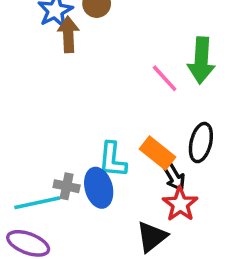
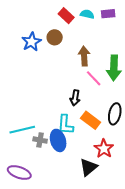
brown arrow: (68, 34) -> (84, 56), moved
black arrow: (174, 177) -> (75, 98), moved, turned 42
cyan line: (37, 203) -> (22, 130), moved

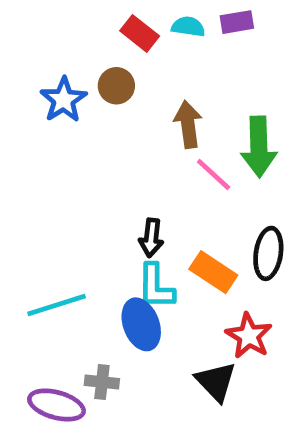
black arrow: (75, 98) -> (151, 238), moved
gray cross: (40, 140) -> (102, 382), moved
black triangle: (88, 167) -> (216, 381), turned -30

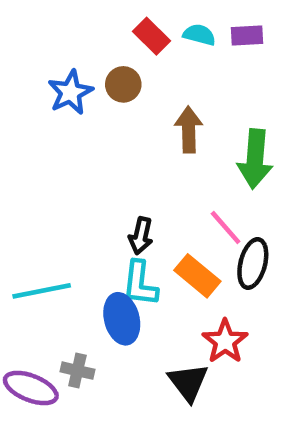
pink line: (214, 174) -> (226, 228), moved

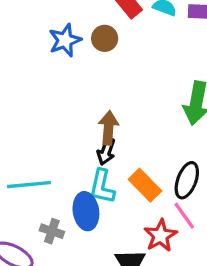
brown arrow: (189, 130) -> (108, 128), moved
pink line: (226, 228) -> (184, 216), moved
gray cross: (77, 371) -> (52, 231), moved

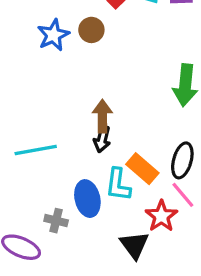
cyan line: (29, 185) -> (36, 150), moved
cyan L-shape: (102, 187) -> (118, 185), moved

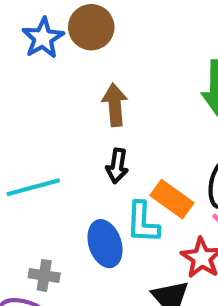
brown circle: (91, 30) -> (91, 27), size x1.4
brown arrow: (102, 116) -> (115, 105), moved
gray cross: (56, 221) -> (44, 275), moved

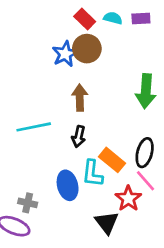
brown circle: (91, 27) -> (87, 49), moved
blue star: (43, 38) -> (65, 54), moved
cyan line: (33, 187) -> (34, 127), moved

